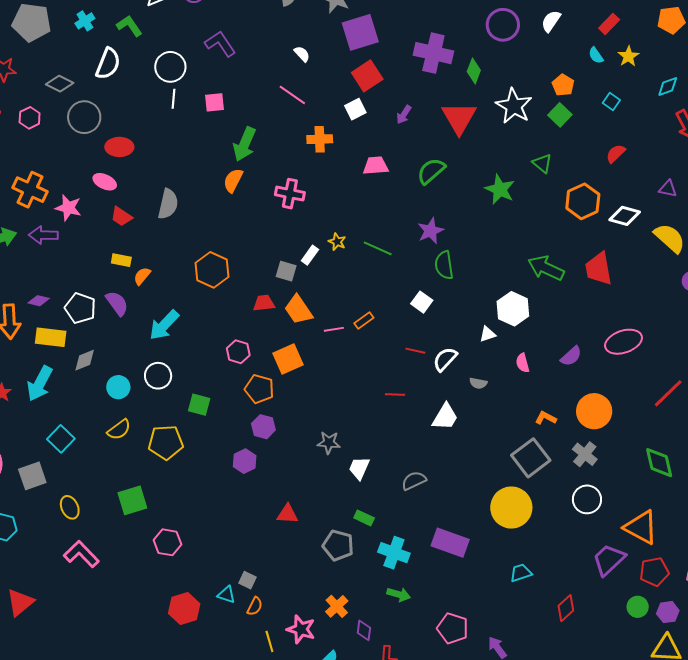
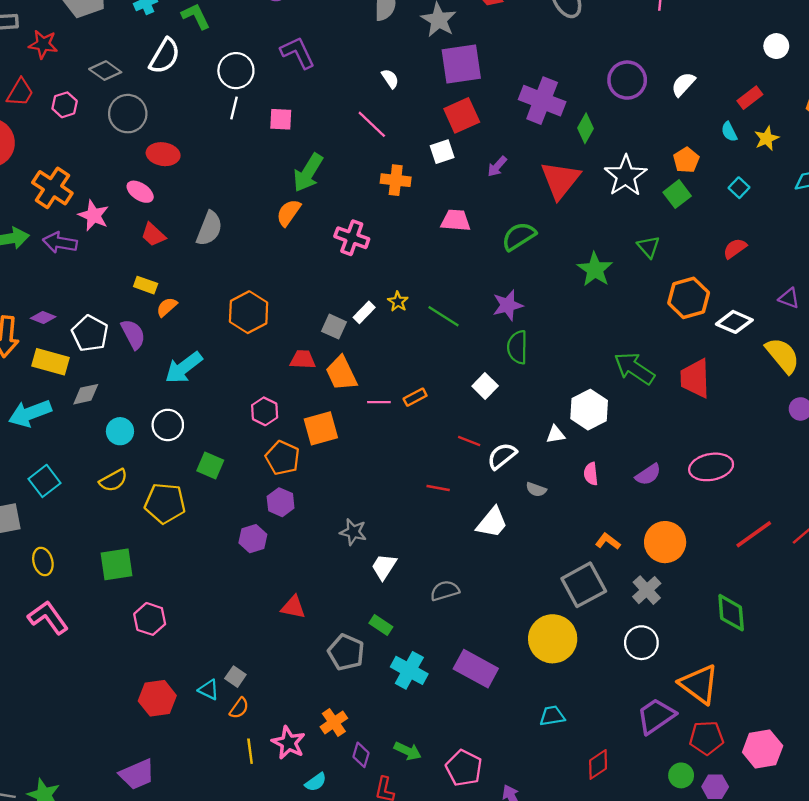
cyan arrow: (40, 384) -> (30, 413), turned 33
green arrow: (399, 594) -> (408, 751), moved

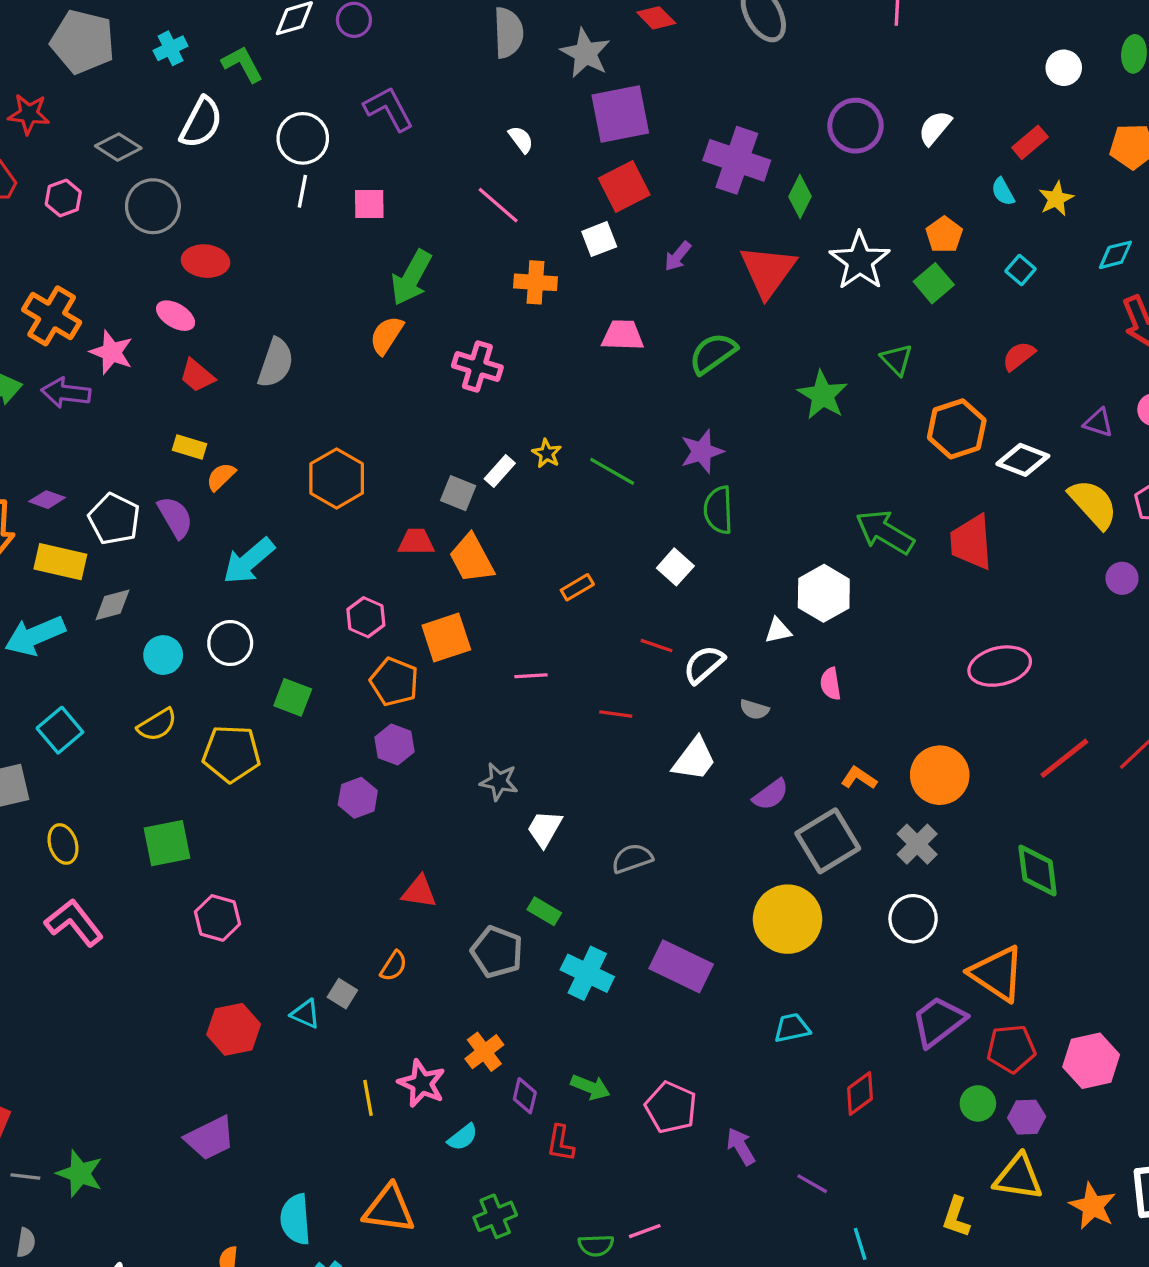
pink line: (379, 402) -> (531, 676), moved
purple semicircle: (648, 474) -> (771, 795), moved
orange semicircle: (239, 708) -> (394, 966), moved

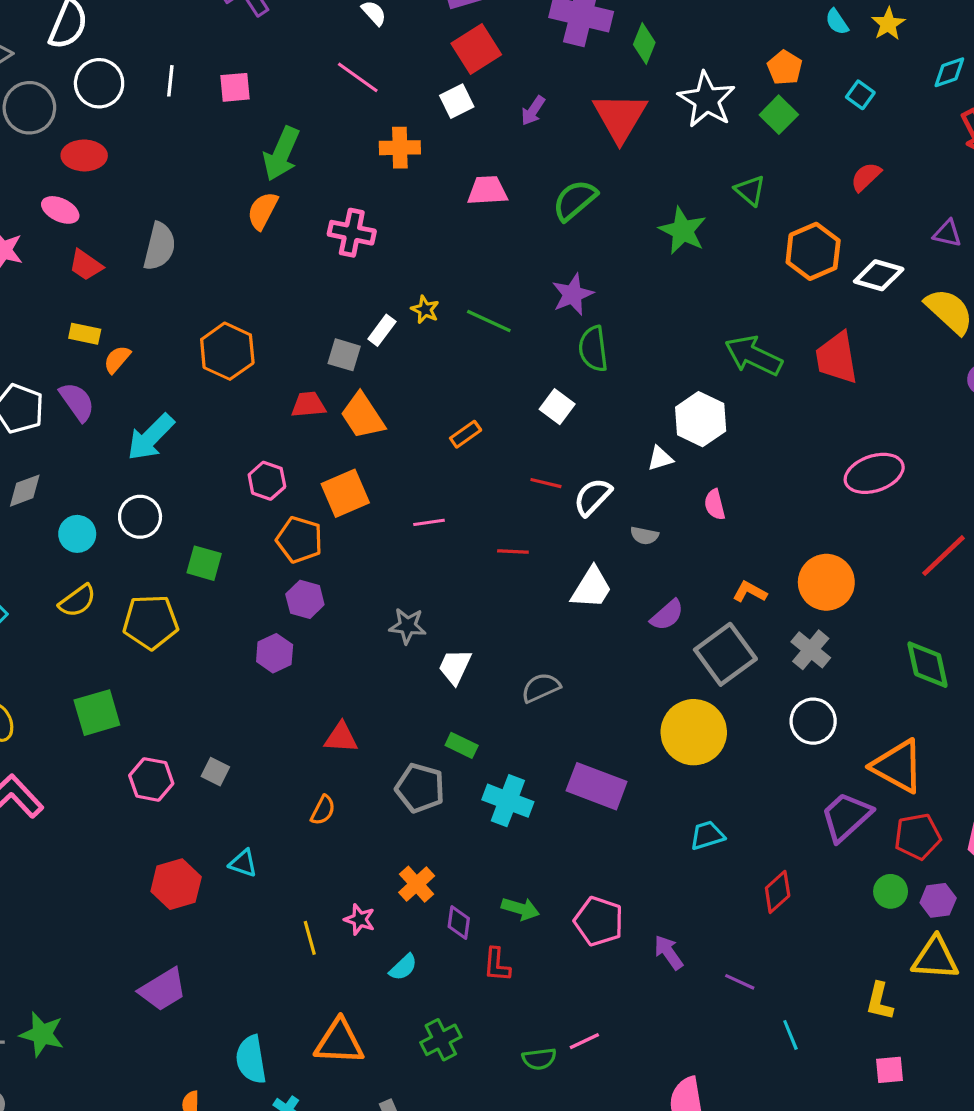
white circle: (303, 138) -> (99, 83), moved
gray square: (342, 994) -> (215, 772), moved
pink star: (422, 1083) -> (360, 919), size x0.7

